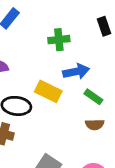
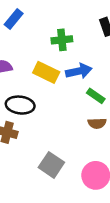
yellow rectangle: (48, 91) -> (46, 72), moved

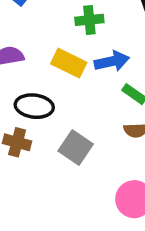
gray square: (51, 165) -> (76, 147), moved

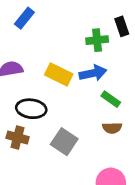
green cross: (89, 20) -> (97, 40), moved

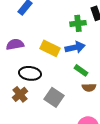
green rectangle: (111, 99) -> (81, 70), moved
brown cross: (18, 138) -> (20, 94), turned 35

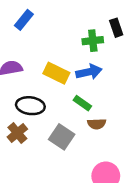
green rectangle: (81, 70) -> (82, 103), moved
brown semicircle: (89, 87) -> (97, 124), moved

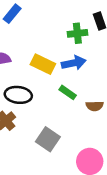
brown semicircle: (97, 124) -> (95, 106), moved
gray square: (62, 137) -> (48, 139), moved

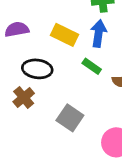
blue arrow: (74, 63) -> (98, 34), turned -70

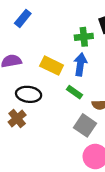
gray square: (70, 118) -> (85, 125), moved

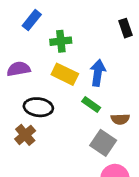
green cross: (84, 37) -> (61, 41), moved

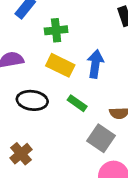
green rectangle: (91, 105) -> (77, 103), moved
brown cross: (25, 135) -> (21, 154), moved

